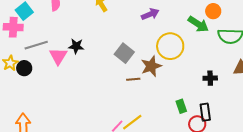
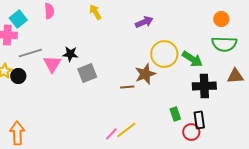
orange circle: (213, 11) -> (221, 19), moved
green arrow: (198, 24) -> (192, 59), moved
gray square: (124, 53) -> (87, 73), moved, turned 30
black cross: (210, 78) -> (204, 86), size x1.6

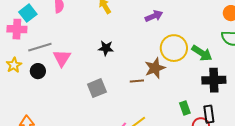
black star: (70, 54) -> (106, 48), moved
gray square: (87, 73) -> (97, 88), moved
black circle: (18, 76) -> (38, 71), moved

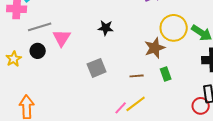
yellow star: (14, 65) -> (14, 59), moved
brown line: (137, 81) -> (137, 76), moved
green rectangle: (185, 108) -> (166, 74), moved

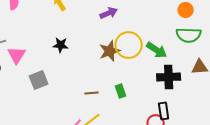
brown star: (155, 48) -> (110, 51), moved
gray square: (97, 68) -> (39, 80), moved

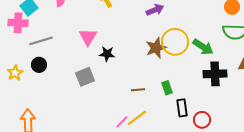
black star: (61, 45) -> (107, 54), moved
pink triangle: (17, 55) -> (88, 37), moved
black rectangle: (164, 111) -> (182, 108), moved

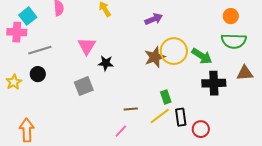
brown line: (138, 90) -> (131, 109), moved
yellow line: (137, 118) -> (160, 116), moved

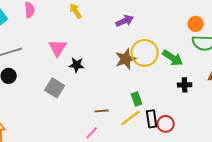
orange circle: (231, 16) -> (196, 24), moved
black cross: (214, 83) -> (185, 85), size x0.6
gray square: (84, 86) -> (55, 88), turned -36
red circle: (201, 129) -> (166, 124), moved

